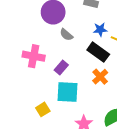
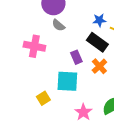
gray semicircle: (66, 35) -> (58, 25), moved
purple rectangle: (61, 67) -> (76, 57), moved, turned -64

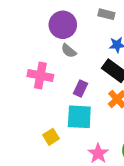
purple rectangle: (76, 57) -> (80, 88), moved, turned 48

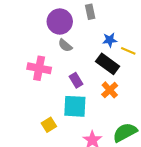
gray rectangle: (106, 14) -> (90, 12), moved, turned 64
purple rectangle: (80, 88) -> (76, 80), turned -56

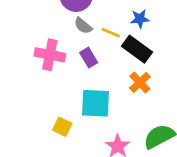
yellow line: (128, 51) -> (111, 33), moved
purple rectangle: (76, 80) -> (89, 58), moved
yellow square: (49, 125) -> (62, 127), turned -32

